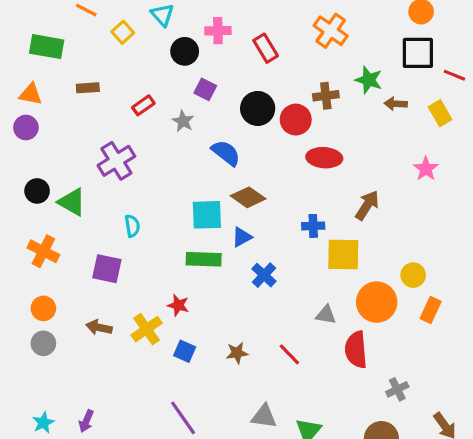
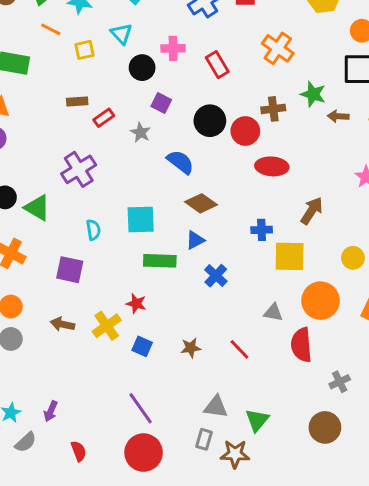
yellow square: (123, 32) -> (85, 50), turned 30
brown rectangle: (88, 88) -> (77, 102), moved
cyan square: (207, 215) -> (141, 220), moved
yellow circle: (413, 275) -> (353, 258), moved

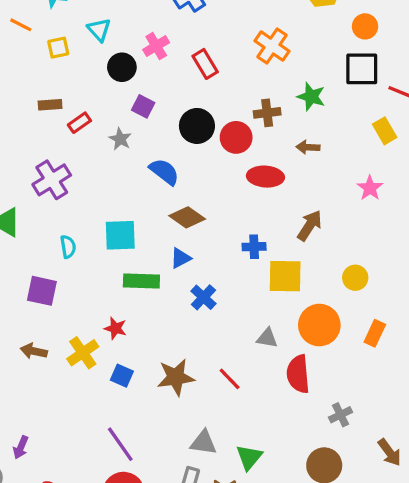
pink cross: (173, 48) -> (156, 46), turned -30
brown arrow: (338, 116) -> (308, 147), moved
brown star: (191, 348) -> (176, 377), size x1.6

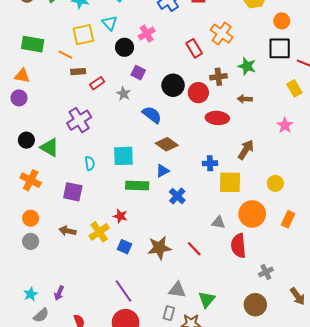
orange line: (21, 25) -> (65, 55), moved
yellow square: (58, 48) -> (83, 35), size x1.5
red rectangle: (205, 64) -> (194, 48), moved

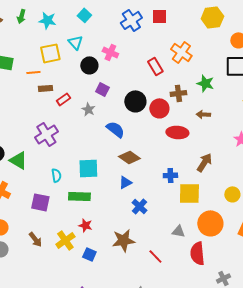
pink cross: (147, 34) -> (110, 52), turned -35
orange line: (65, 55) -> (33, 72), turned -32
green rectangle: (137, 185) -> (79, 196), moved
brown arrow: (68, 231) -> (35, 239), turned -140
brown star: (159, 248) -> (123, 240), moved

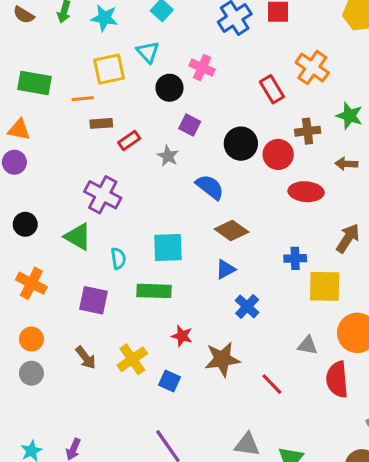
purple cross: (46, 134) -> (103, 195), turned -30
green triangle: (18, 160) -> (78, 237), moved
red star: (85, 225) -> (182, 336), moved

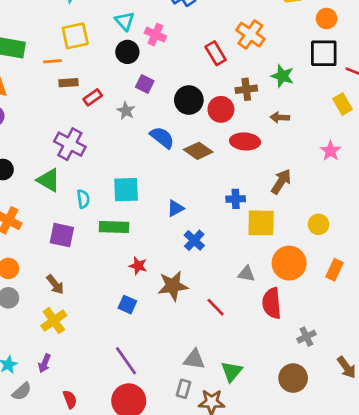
cyan triangle: (148, 52) -> (125, 21), moved
brown diamond: (232, 230) -> (198, 151), moved
yellow cross: (132, 359) -> (54, 321), moved

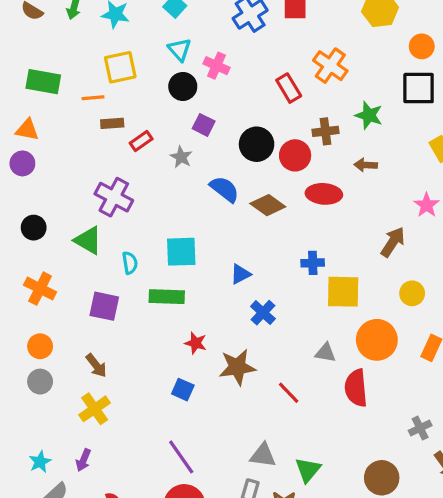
brown arrow: (281, 182) -> (393, 242), moved
gray cross: (306, 337) -> (420, 428), moved

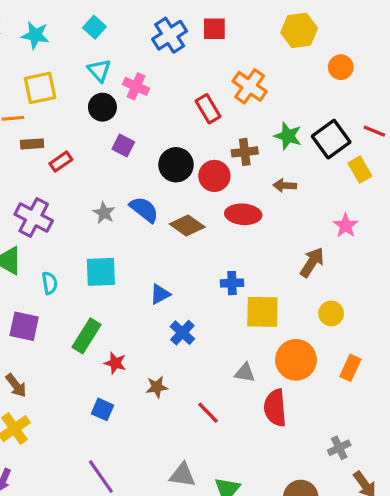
black square: (419, 88) -> (331, 139), moved, turned -36
gray star: (181, 157) -> (104, 213), moved
green rectangle: (167, 297) -> (86, 336), moved, turned -60
brown star: (237, 367) -> (157, 387), size x0.6

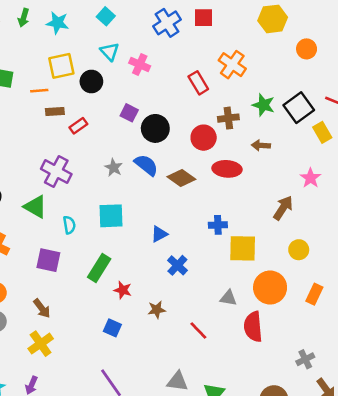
black circle: (102, 107) -> (91, 82), moved
black circle: (176, 165) -> (155, 128), moved

